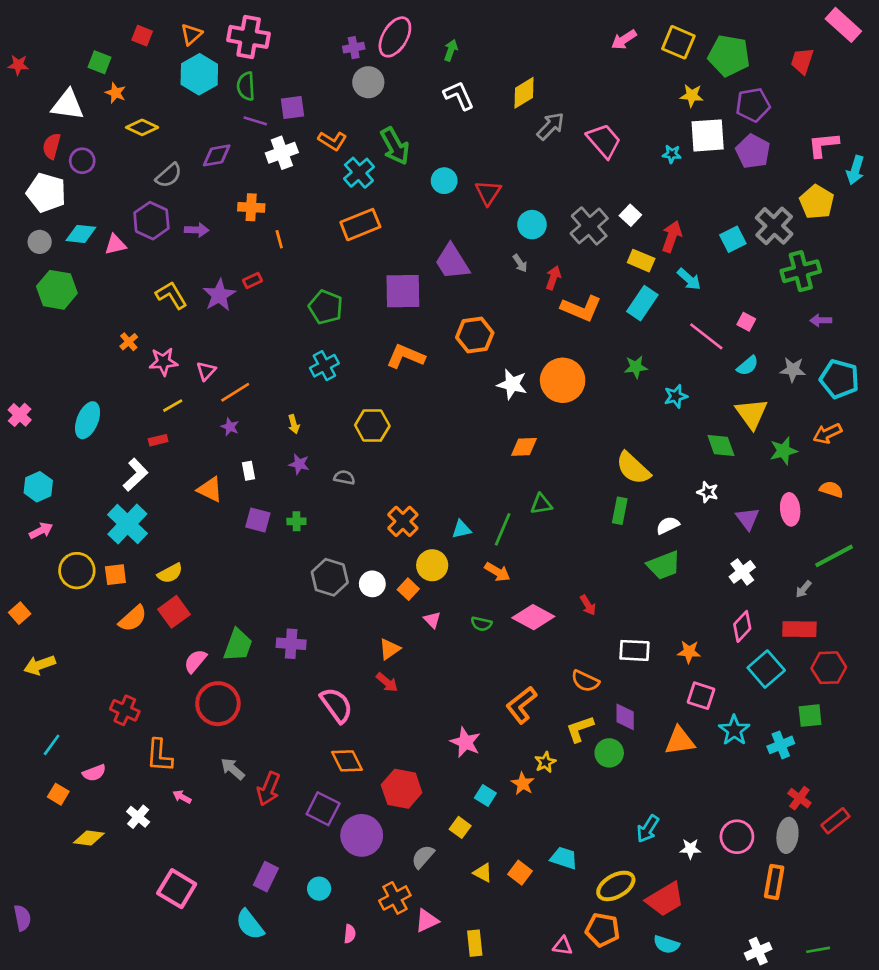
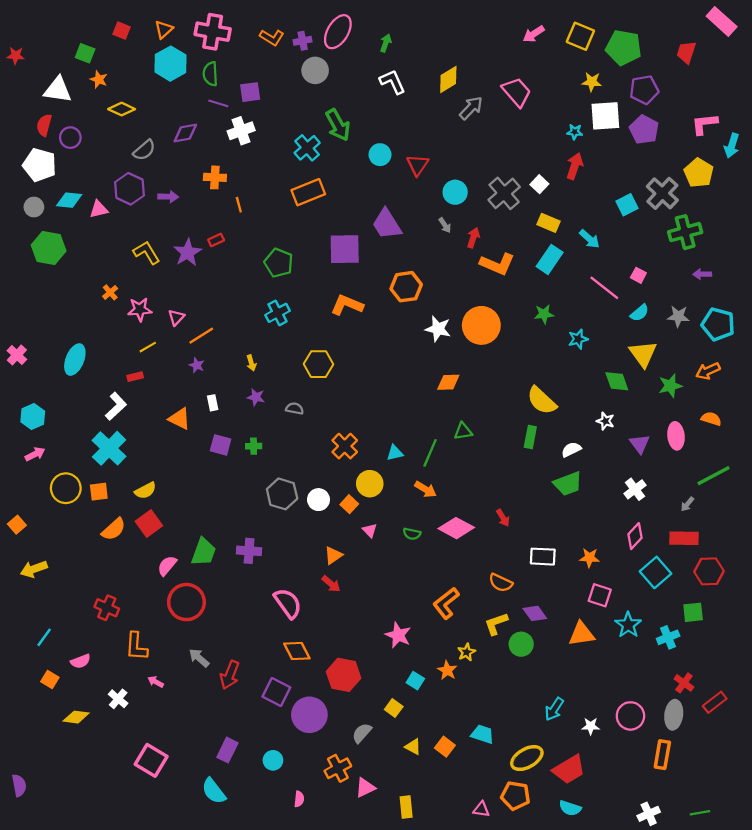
orange L-shape: (332, 141) -> (272, 37), moved
pink trapezoid: (604, 141) -> (517, 92), moved
red arrow: (672, 237) -> (575, 166), moved
purple diamond: (625, 717) -> (535, 613), turned -35

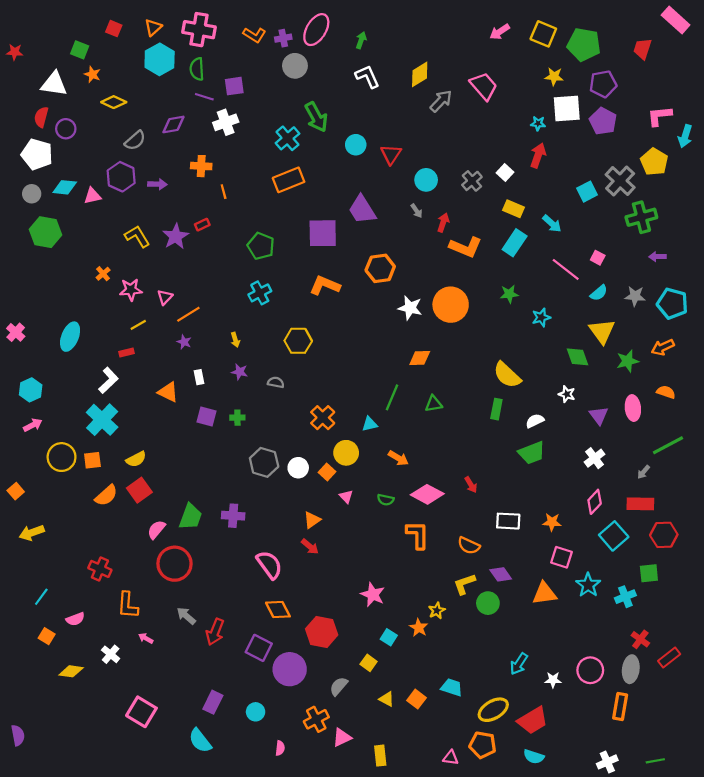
gray cross: (504, 193) -> (472, 181), size x0.7
green line: (430, 453) -> (392, 397), moved
orange L-shape: (446, 603) -> (418, 535), moved, turned 128

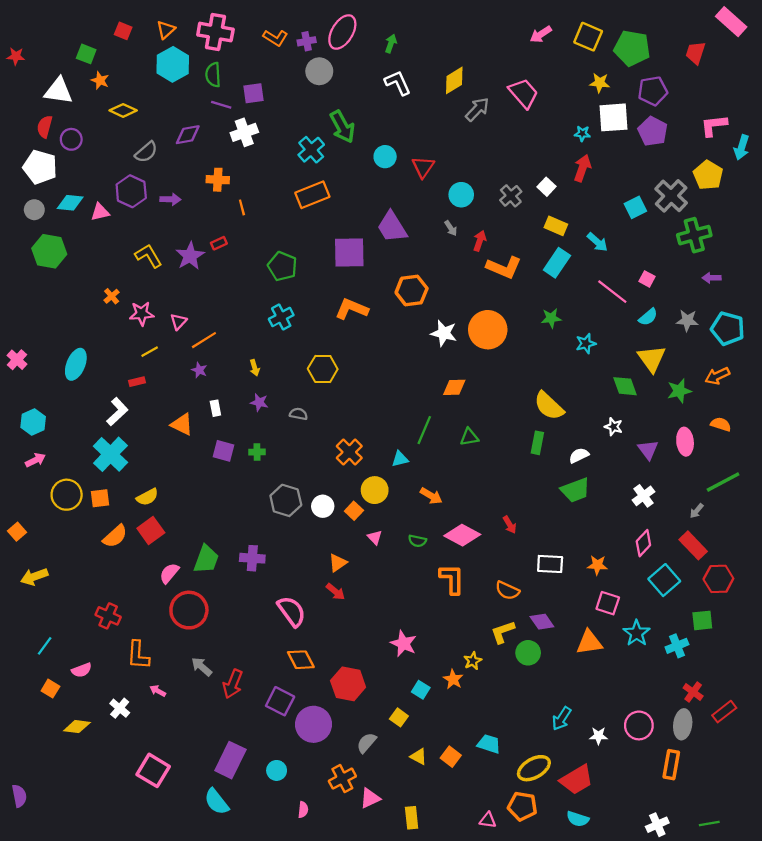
red rectangle: (640, 504) -> (693, 545), turned 45
purple rectangle: (213, 702) -> (230, 760), size x1.4

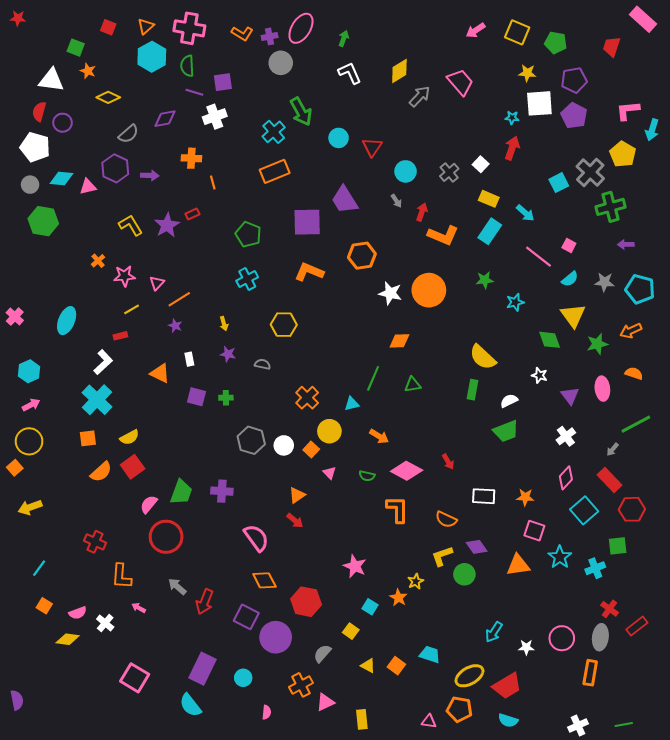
green pentagon: (632, 48) -> (556, 43), size x0.7
red star: (16, 56) -> (18, 18), moved
yellow circle: (67, 495) -> (29, 441), moved
pink semicircle: (82, 670) -> (78, 613), moved

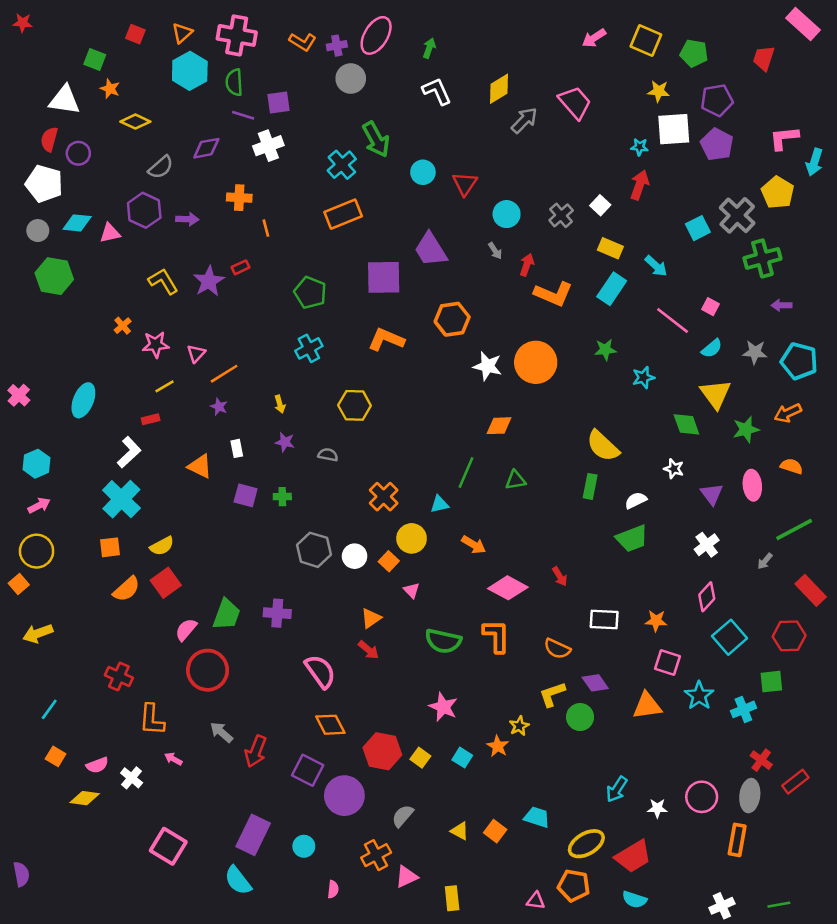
green semicircle: (367, 476) -> (443, 641), moved, size x1.8
red rectangle: (610, 480) -> (811, 590), moved
yellow square: (351, 631) -> (420, 758), moved

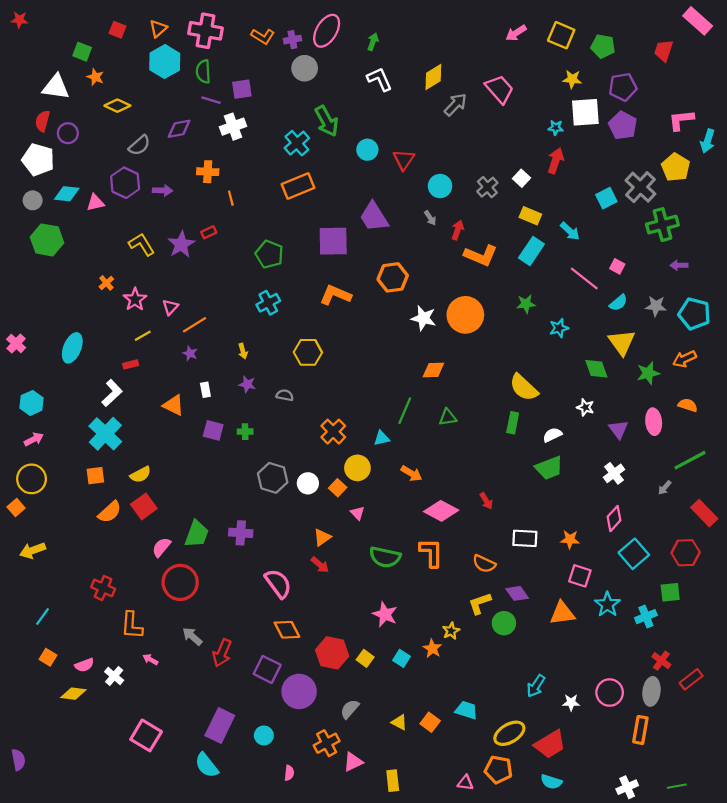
pink star: (156, 345) -> (135, 299), turned -30

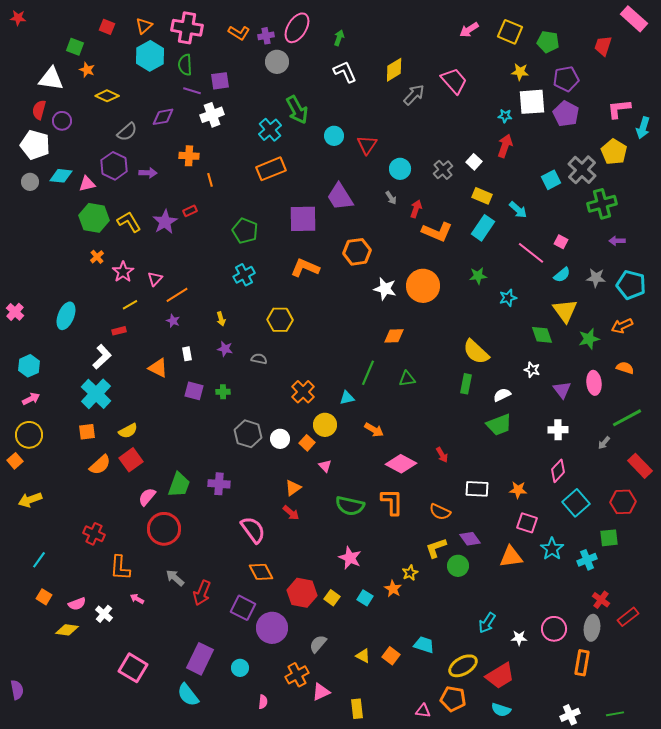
green hexagon: (47, 240) -> (94, 218), moved
white cross: (614, 473) -> (558, 430), turned 36

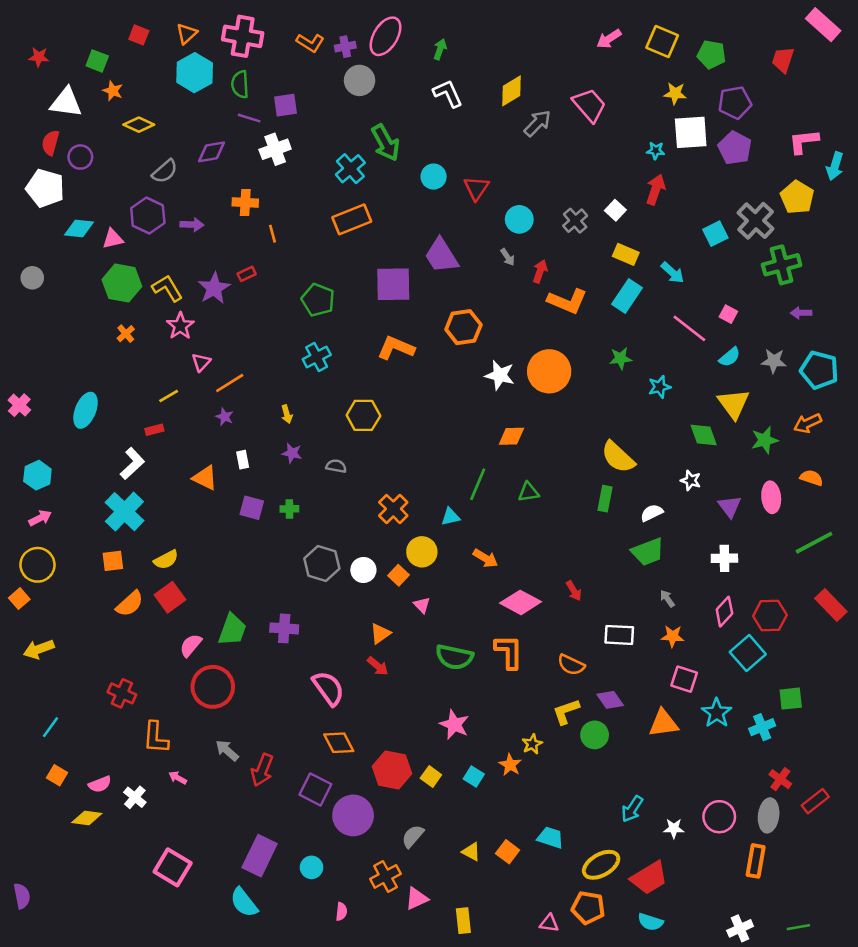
red star: (18, 18) -> (39, 57), moved
gray circle: (30, 182) -> (32, 278), moved
pink star: (123, 272) -> (180, 326), moved
gray arrow: (604, 443) -> (667, 599), moved, turned 104
red hexagon: (623, 502) -> (770, 615), moved

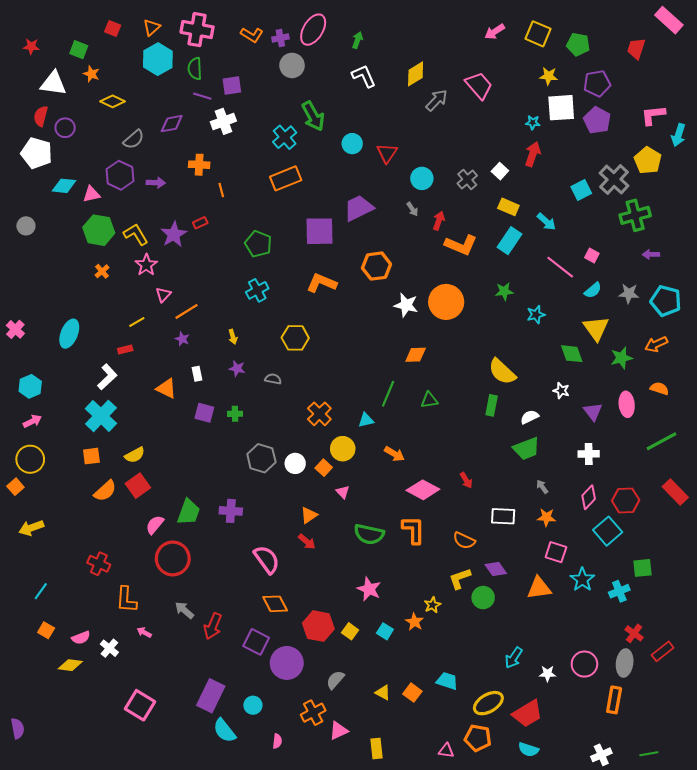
purple trapezoid: (441, 256) -> (359, 208), turned 96
cyan semicircle: (244, 902) -> (224, 731), moved

